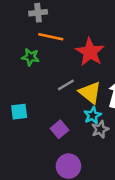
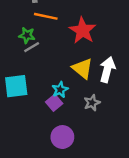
gray line: (66, 85) -> (32, 47), moved
cyan square: (19, 112) -> (16, 86), size x1.5
cyan star: (93, 115) -> (60, 90), moved

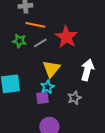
gray line: (32, 47) -> (40, 43), moved
yellow triangle: (82, 68) -> (51, 69), moved, turned 30
purple square: (54, 103) -> (42, 98), turned 32

